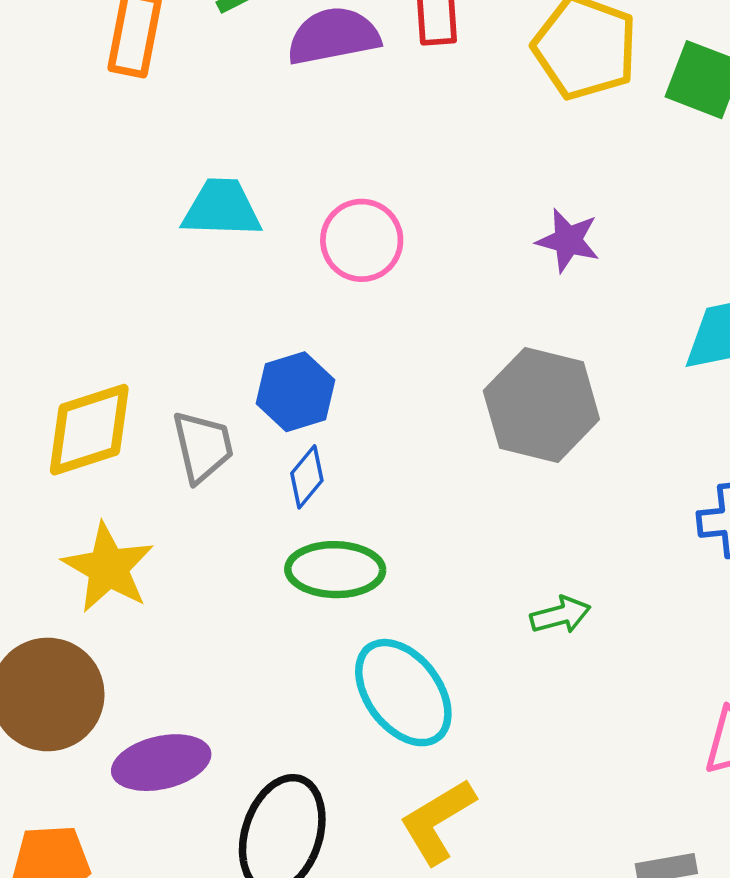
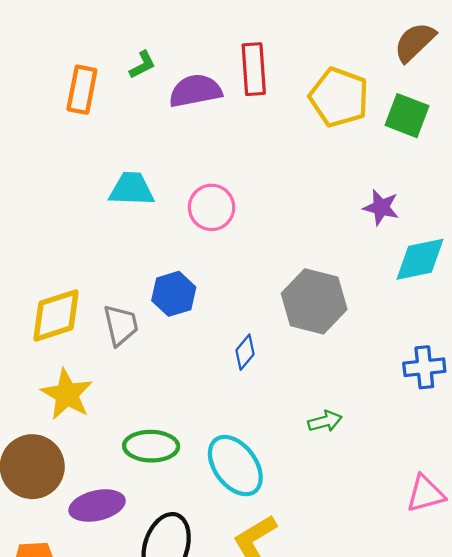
purple star: (568, 240) -> (381, 207), moved
blue diamond: (307, 477) -> (245, 352), moved
green ellipse: (335, 570) -> (151, 446), moved

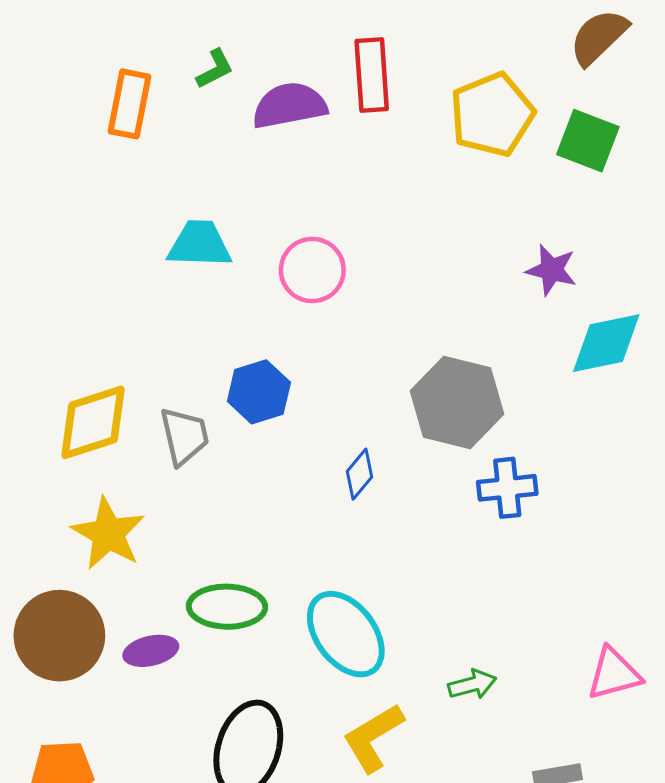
yellow pentagon: (339, 97) -> (492, 115), turned 30
blue cross: (424, 367) -> (507, 488), moved
green arrow: (325, 421) -> (472, 684), moved
purple ellipse: (97, 506) -> (151, 651), moved, size x0.7

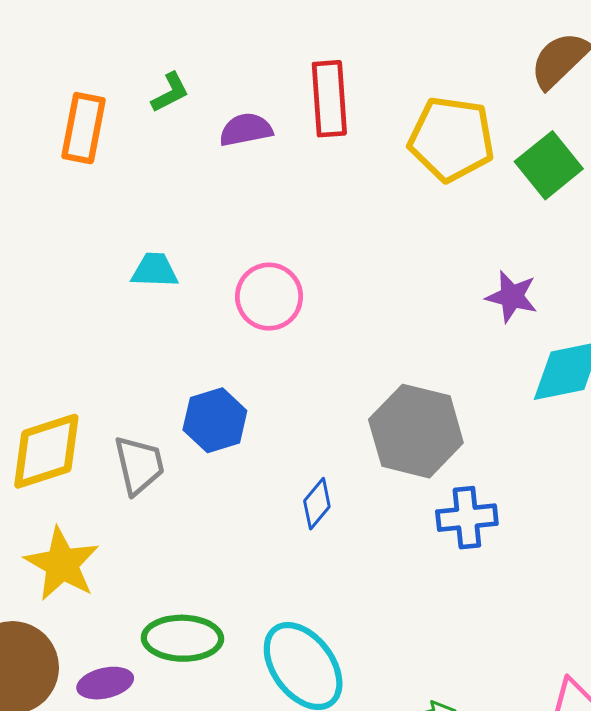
purple semicircle: (289, 105) -> (246, 130), size x0.7
yellow pentagon: (492, 115) -> (451, 139), turned 30
green square: (588, 141) -> (549, 165), turned 30
cyan trapezoid: (200, 244) -> (155, 270), size x0.7

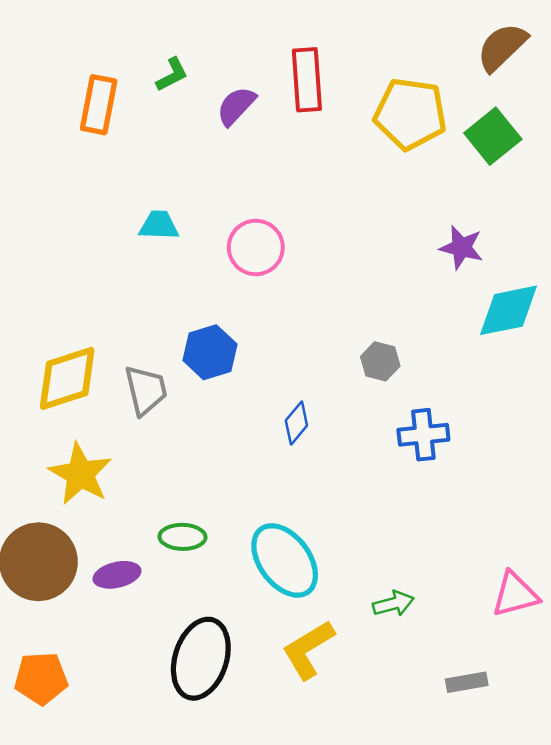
purple semicircle: (246, 130) -> (236, 106), turned -36
gray hexagon: (416, 431) -> (380, 361), size x0.5
green ellipse: (182, 638) -> (182, 537), size x0.7

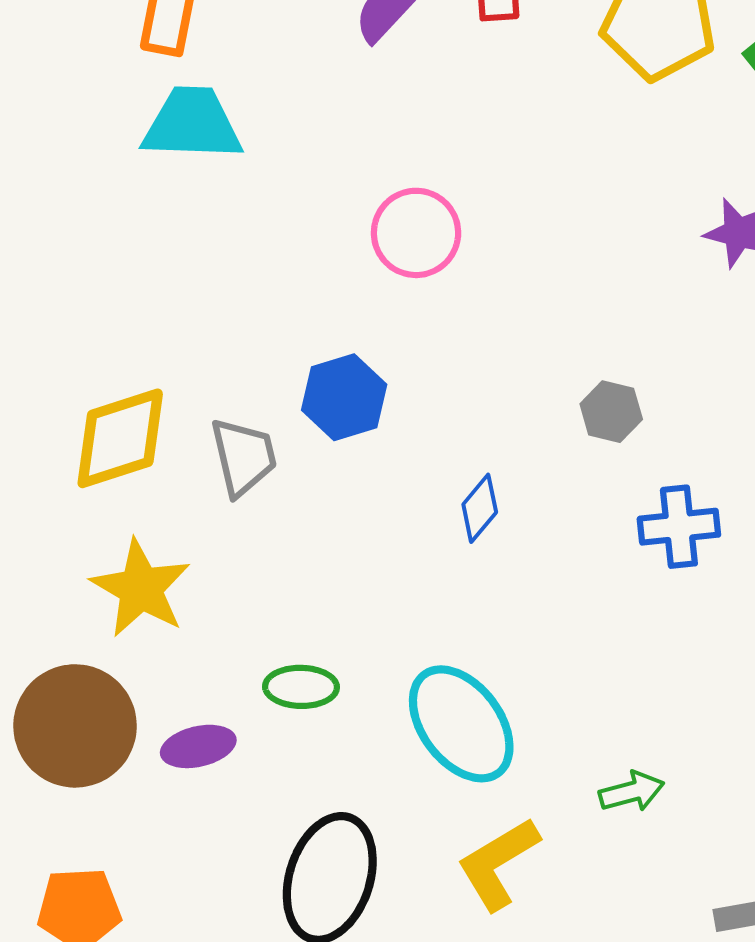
cyan trapezoid: (159, 225) -> (192, 124), moved, size x1.6

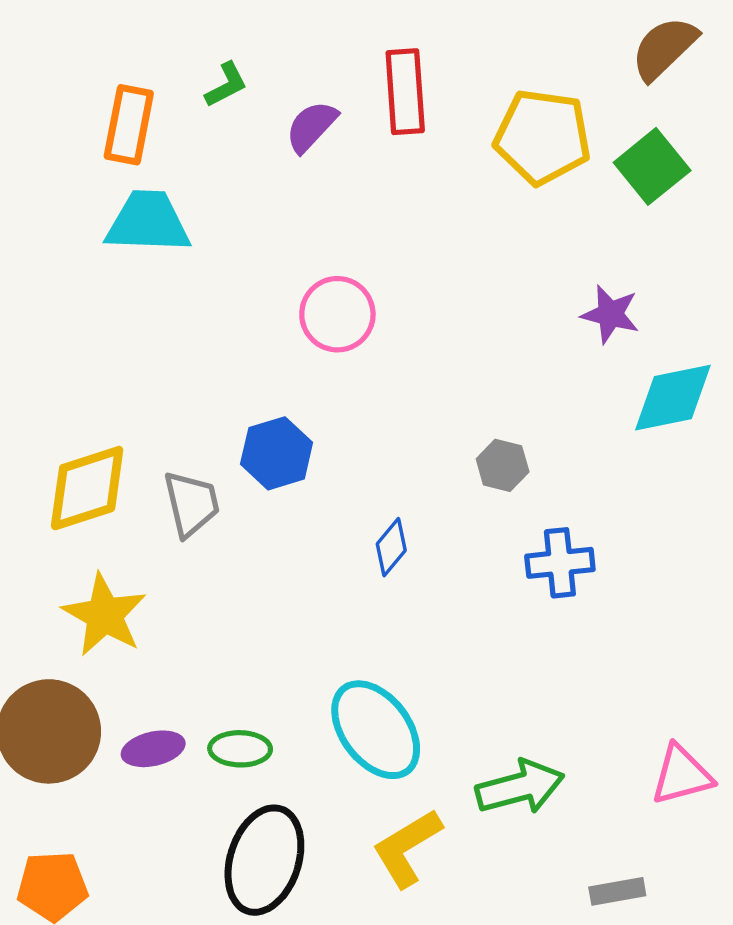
green ellipse: (301, 687) -> (240, 749), moved
green arrow: (632, 792) -> (520, 787), size x1.6

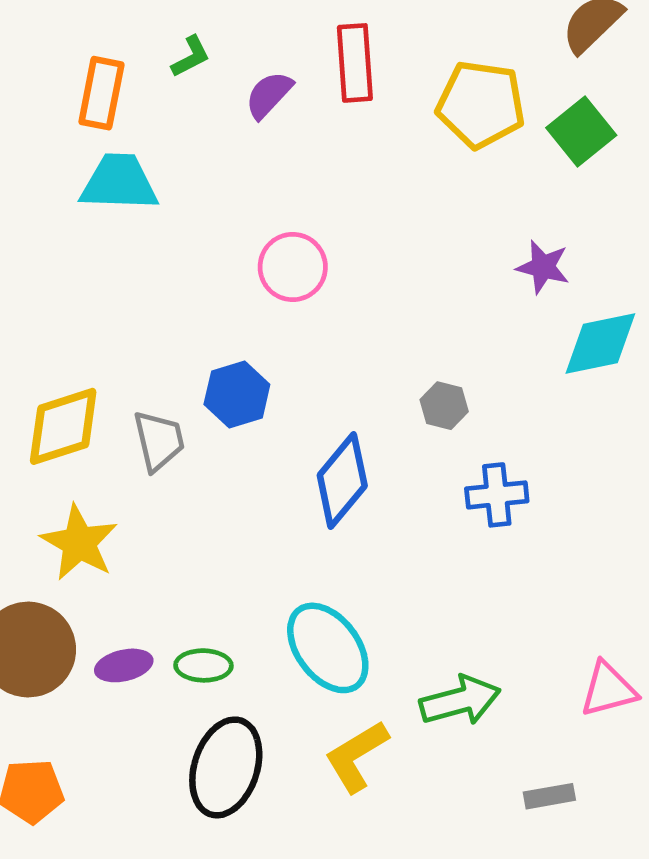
blue diamond: (391, 547) -> (342, 481), size x1.8

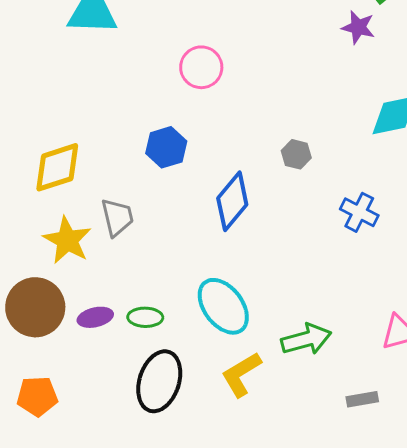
purple star: (543, 267) -> (358, 27), moved
gray trapezoid: (159, 441) -> (117, 217), moved
blue cross: (497, 495) -> (359, 212), moved, turned 33

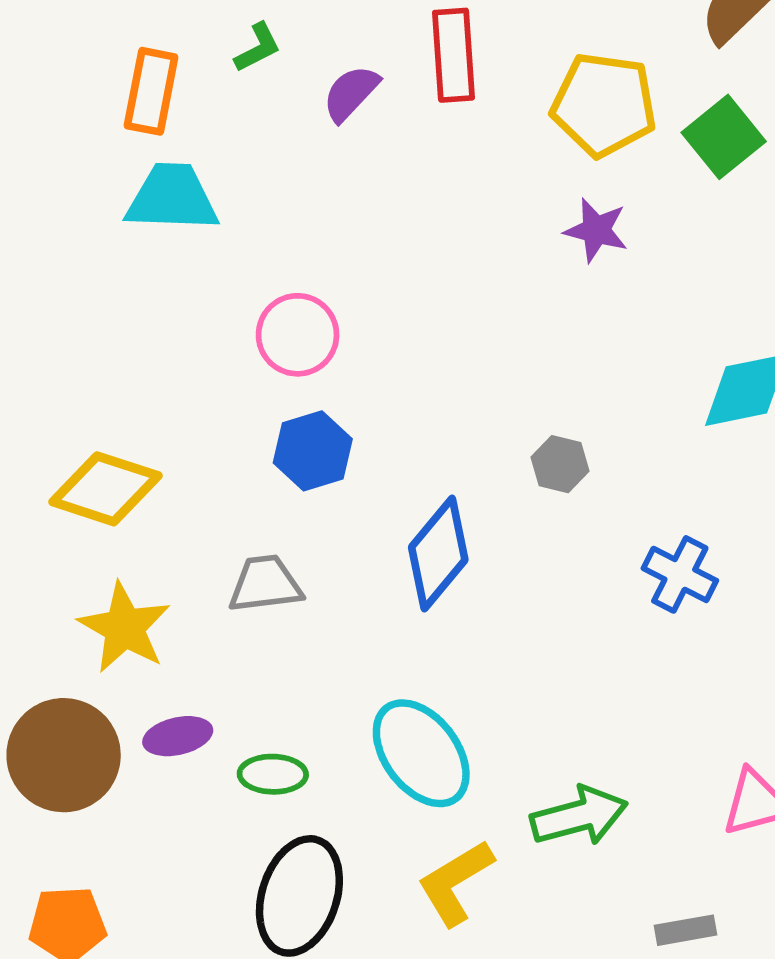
purple star: (358, 27) -> (596, 230), moved
pink circle: (201, 67) -> (298, 335), moved
yellow diamond: (57, 167) -> (105, 489), turned 36
gray trapezoid: (117, 217) -> (265, 584), moved, turned -84
purple ellipse: (95, 317) -> (178, 736), moved

